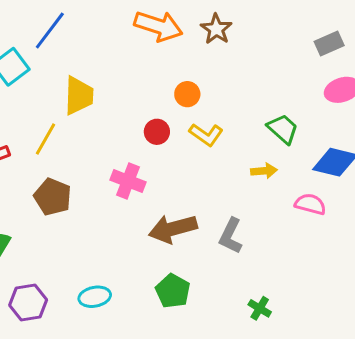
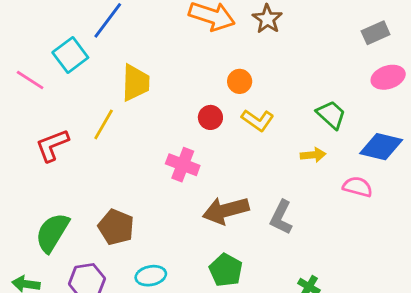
brown pentagon: (53, 197) -> (116, 227), moved

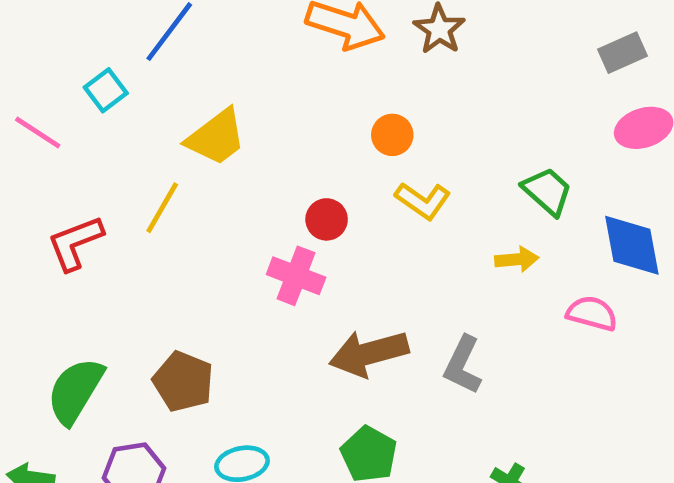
cyan square: (70, 55) -> (106, 90), size x0.7
yellow trapezoid: (136, 83) -> (216, 137), turned 51
red circle: (210, 117) -> (327, 219), moved
blue diamond: (381, 147) -> (632, 245), turned 66

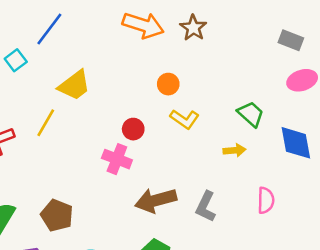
gray rectangle: (622, 53) -> (291, 40), turned 45
pink semicircle: (592, 313) -> (266, 200), moved, turned 76

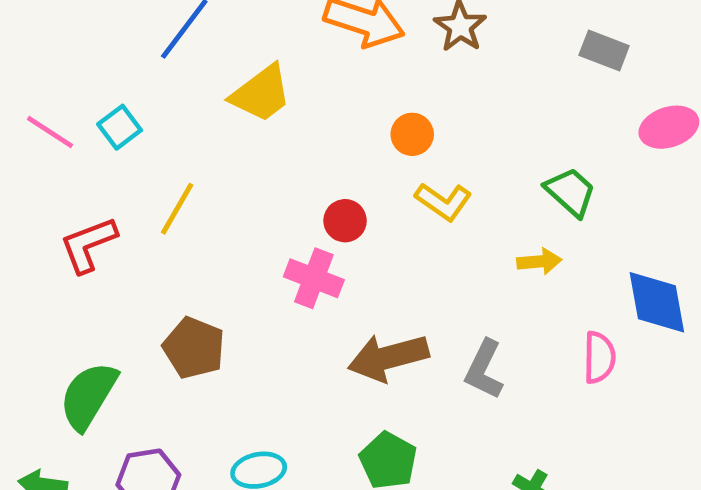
gray rectangle: (291, 40) -> (604, 50), moved
cyan square: (16, 60) -> (120, 127), moved
yellow trapezoid: (74, 85) -> (261, 94), moved
blue diamond: (296, 143) -> (657, 302), moved
brown pentagon: (57, 215) -> (194, 348), moved

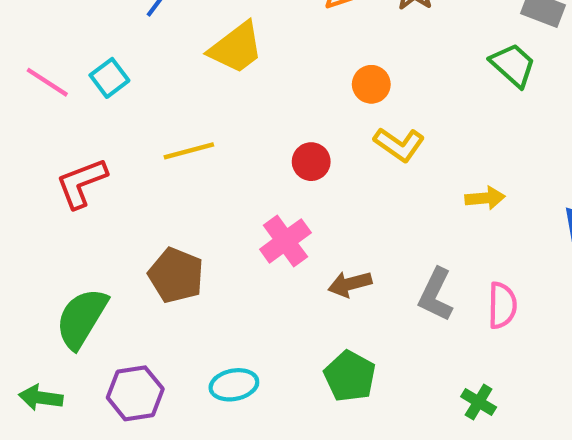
green trapezoid: (571, 192) -> (513, 65), moved
yellow line: (177, 209) -> (189, 151), moved, turned 45
pink cross: (314, 278) -> (285, 241), moved, turned 33
brown arrow: (388, 357) -> (350, 284), size x0.6
pink semicircle: (599, 357) -> (502, 305), moved

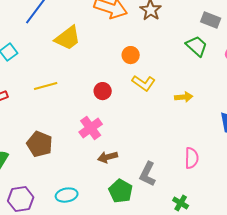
yellow arrow: (485, 198) -> (184, 97), moved
brown arrow: (350, 284) -> (108, 157), moved
gray L-shape: (436, 295) -> (148, 174), moved

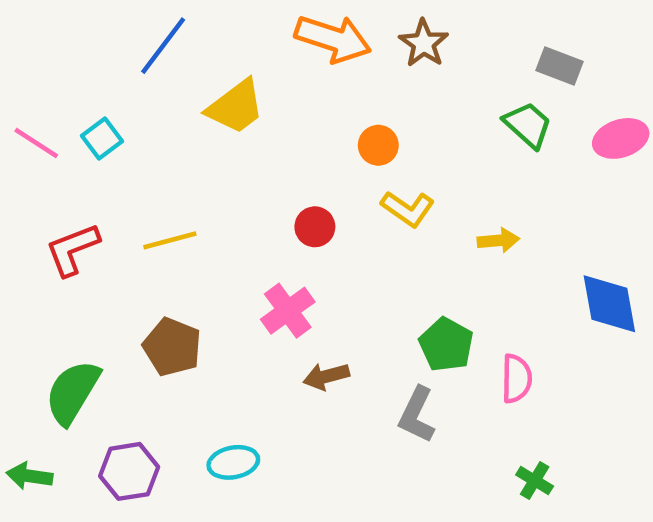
yellow line: (46, 86) -> (170, 240), moved
green pentagon: (121, 191) -> (446, 345), moved
green cross: (181, 203) -> (535, 480), moved

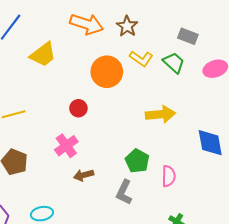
orange circle: (378, 145) -> (107, 72), size x1.8
yellow L-shape: (408, 209) -> (141, 59), moved
yellow arrow: (498, 240) -> (161, 114), size x1.6

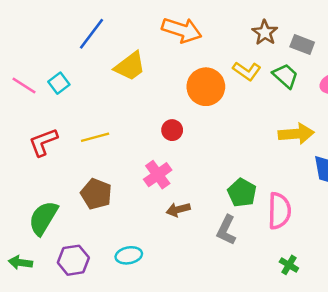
brown star: (127, 26) -> (265, 33), moved
yellow arrow: (161, 114) -> (296, 134), moved
pink semicircle: (169, 176) -> (279, 211), size x1.4

